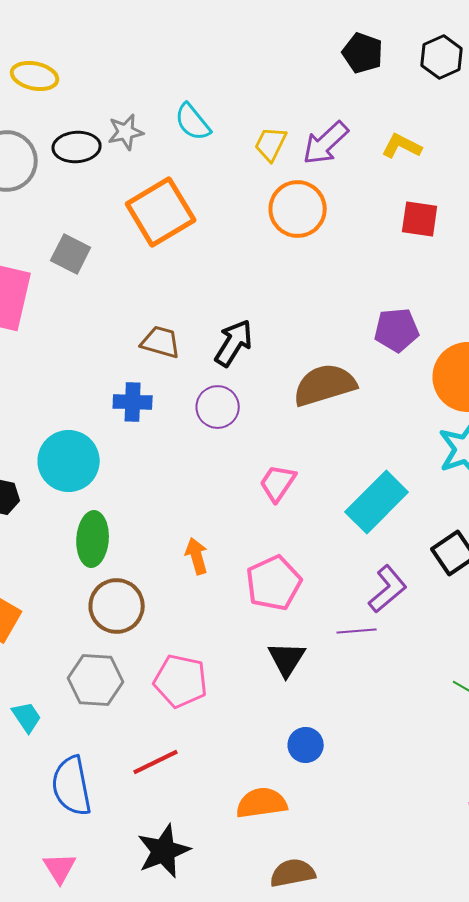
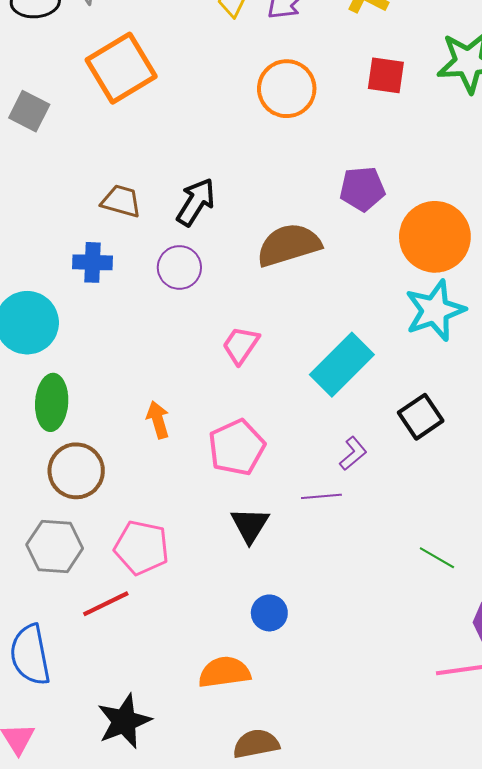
orange circle: (298, 209) -> (287, 89), moved
purple L-shape: (388, 589) -> (353, 453), size x0.7
red line: (156, 762) -> (106, 604), moved

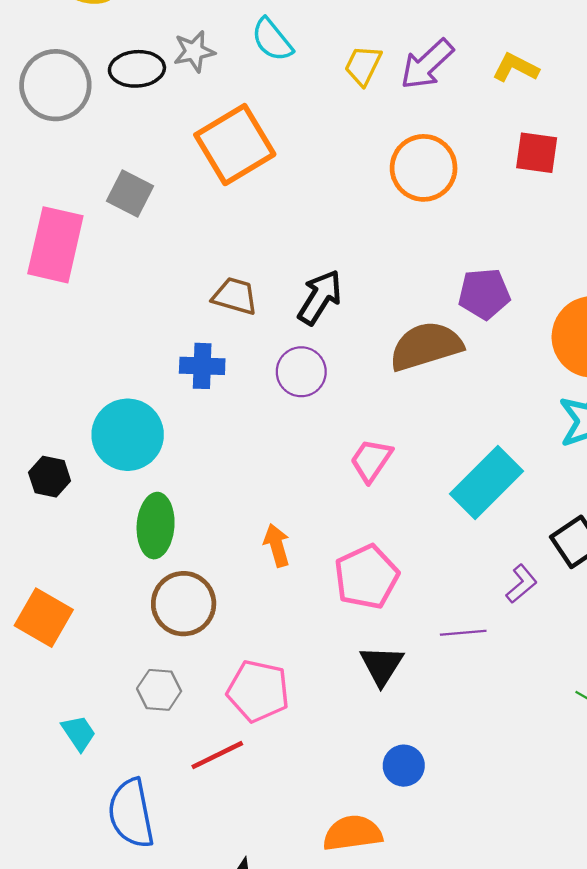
purple pentagon: (362, 189) -> (484, 294), moved
purple L-shape: (353, 453) -> (521, 584), moved
gray hexagon: (55, 546) -> (159, 690), size x0.7

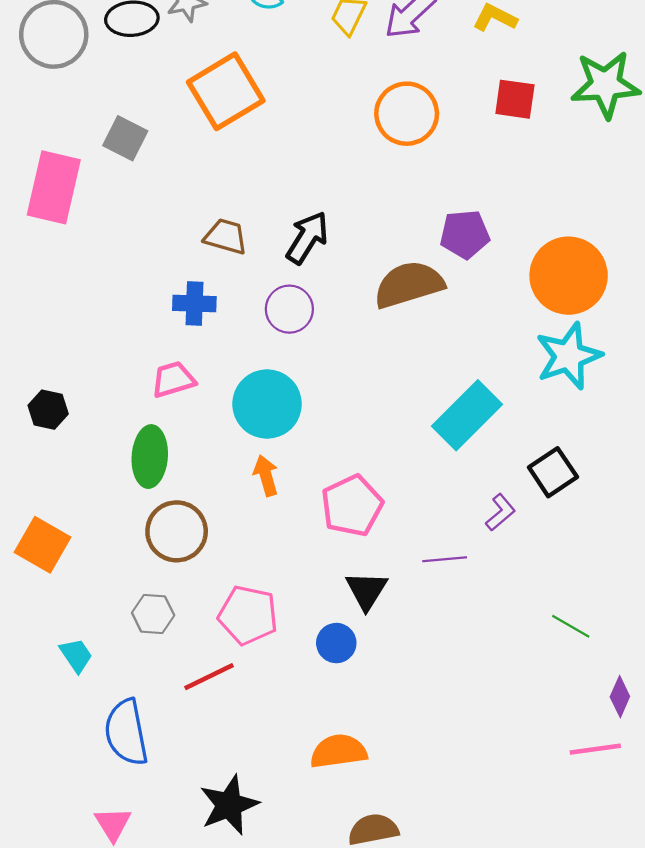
cyan circle: (128, 435) -> (267, 404), moved
pink trapezoid: (371, 460) -> (173, 379), moved, turned 39
blue circle: (404, 766) -> (336, 643), moved

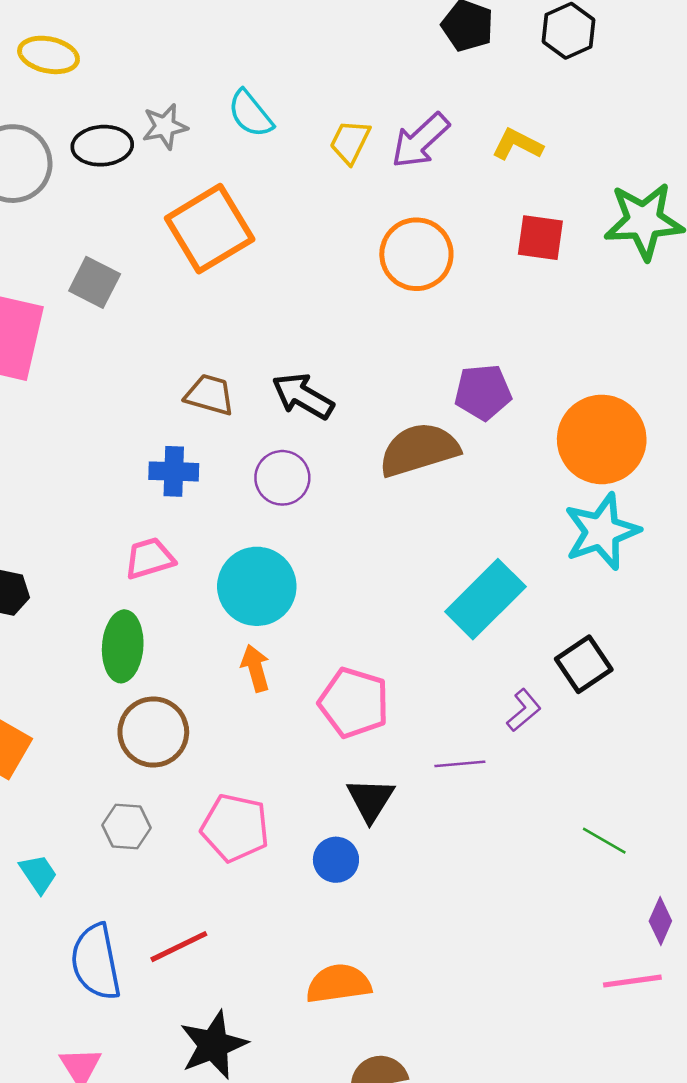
black arrow: (307, 238) -> (303, 396), turned -92
pink pentagon: (352, 506) -> (354, 703), turned -30
red line: (209, 677) -> (179, 947), moved

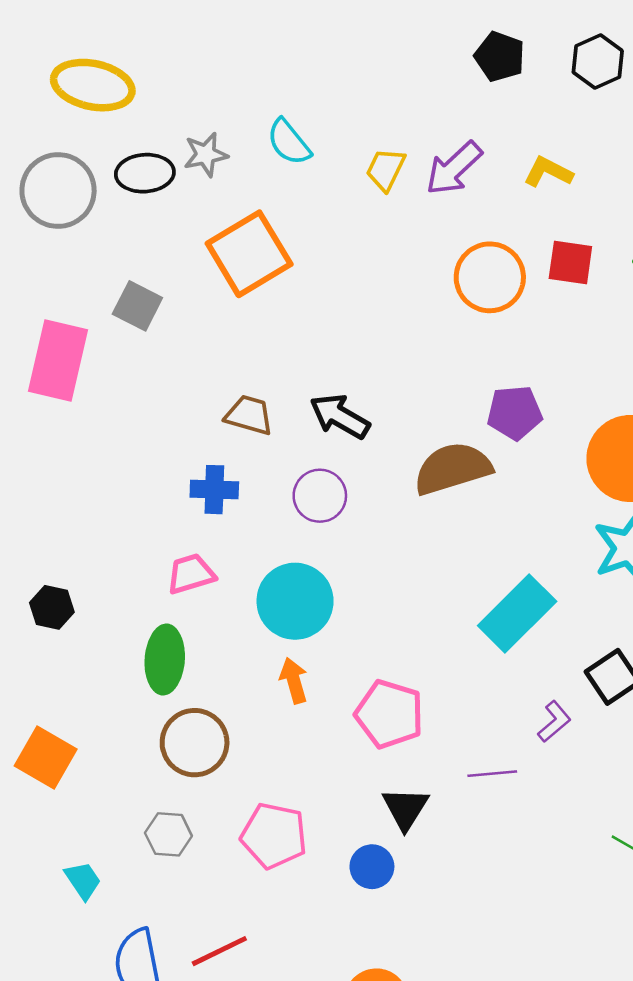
yellow ellipse: (49, 55) -> (93, 85), size x1.4
orange circle: (416, 254) -> (490, 277), moved

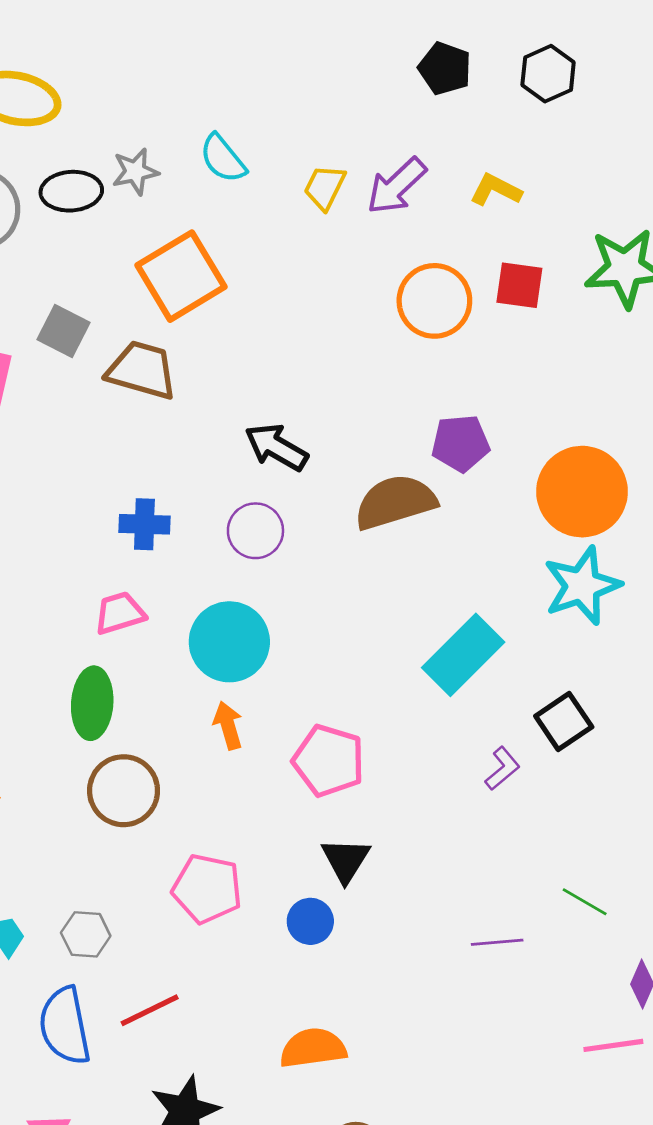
brown trapezoid: (249, 415) -> (142, 370), moved, size x1.4
purple line: (492, 774) -> (497, 942), moved
gray hexagon: (168, 834) -> (86, 934), moved

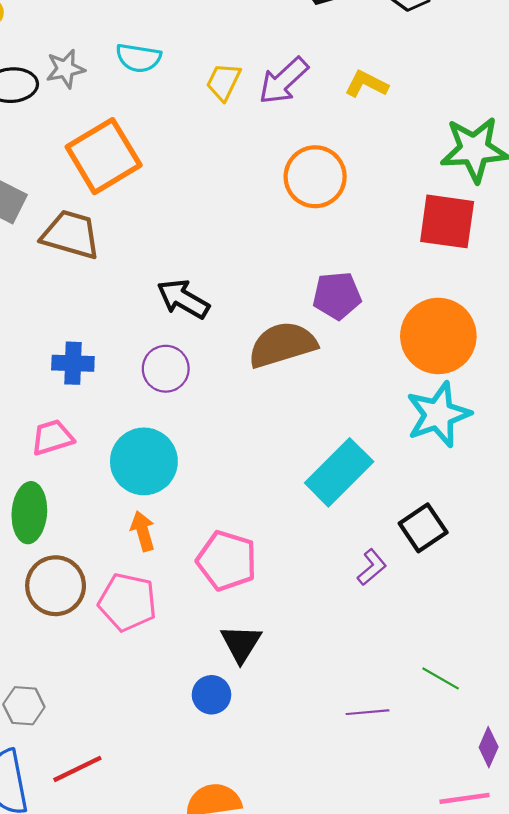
cyan semicircle: (223, 159) -> (138, 58), turned -42
red square: (519, 285) -> (447, 221), moved, size x1.4
pink pentagon: (207, 889) -> (128, 602), moved

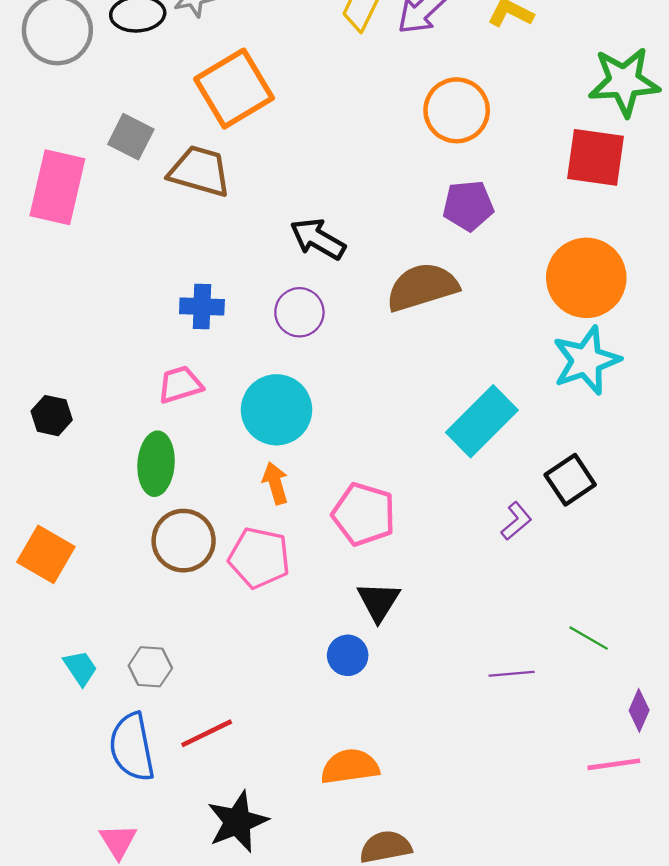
purple pentagon: (337, 296) -> (468, 206), moved

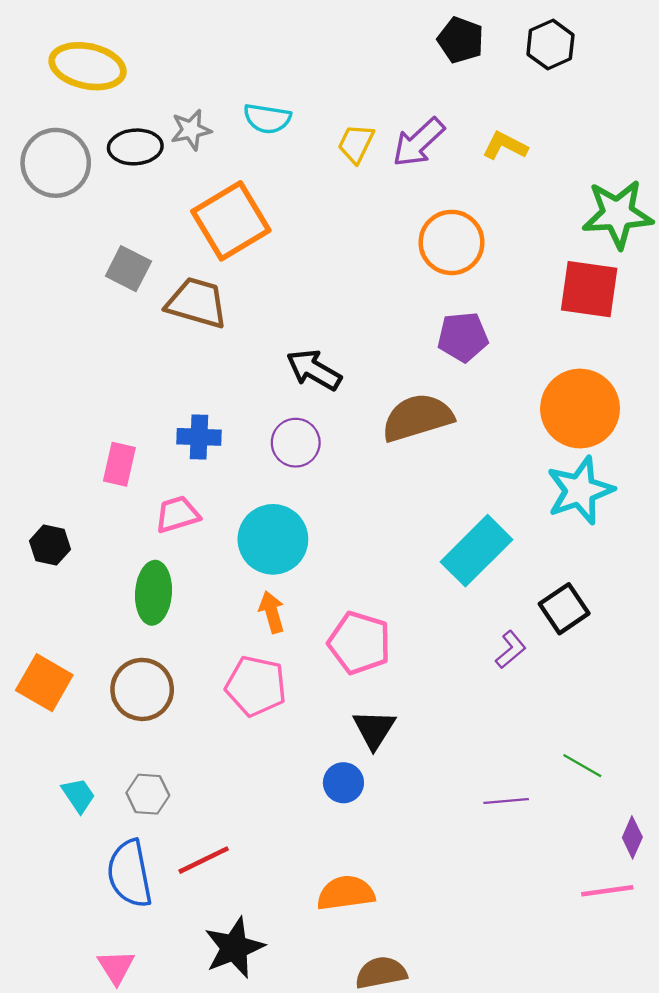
pink rectangle: (57, 187) -> (119, 464), moved, size x0.6
brown circle: (184, 541) -> (142, 689), moved

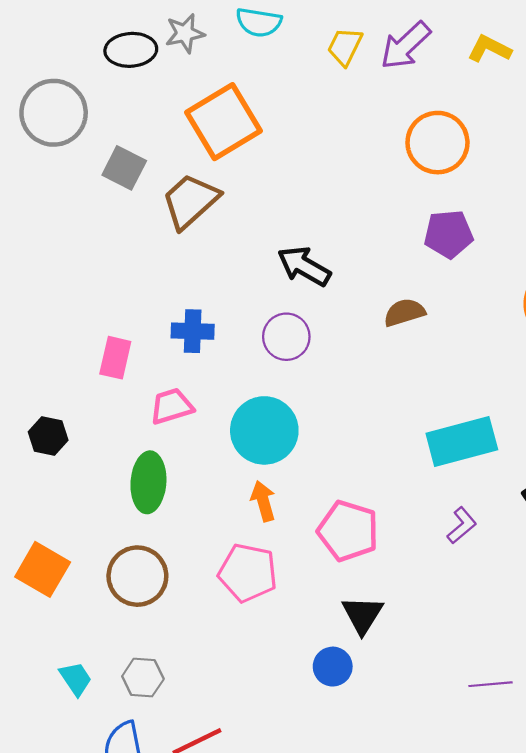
gray circle: (56, 163) -> (54, 113), moved
brown trapezoid: (197, 303) -> (190, 201), turned -58
brown semicircle: (417, 418) -> (404, 312), size x0.6
cyan rectangle: (477, 551) -> (462, 442), turned 30
purple L-shape: (511, 650) -> (462, 525), moved

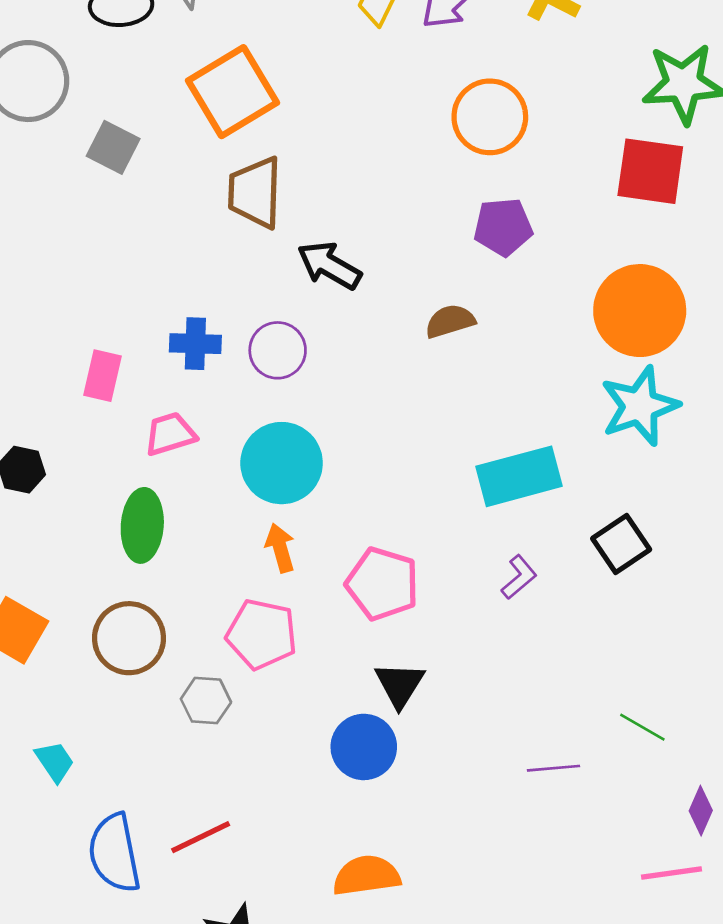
brown trapezoid: (190, 201) -> (255, 192), moved, turned -46
purple circle: (286, 337) -> (278, 350), moved
blue circle: (333, 667) -> (364, 747), size x1.4
gray hexagon: (143, 678) -> (206, 701), moved

